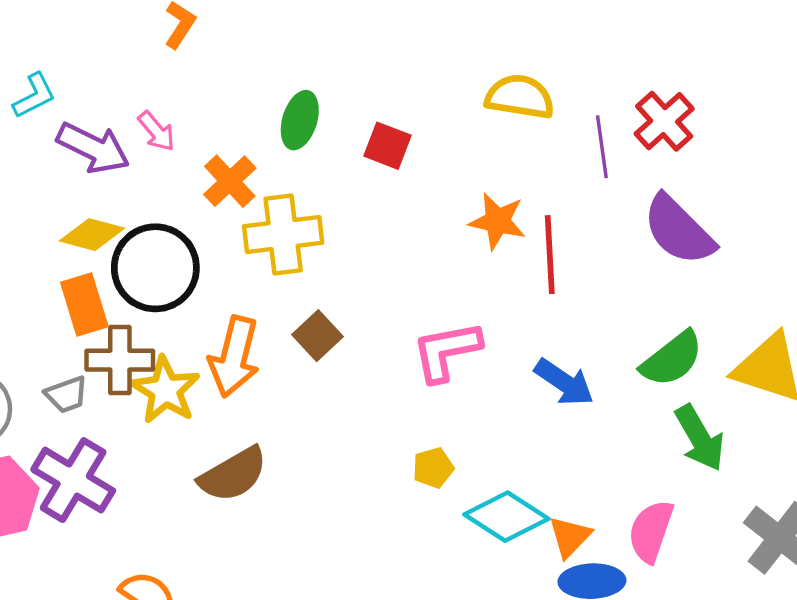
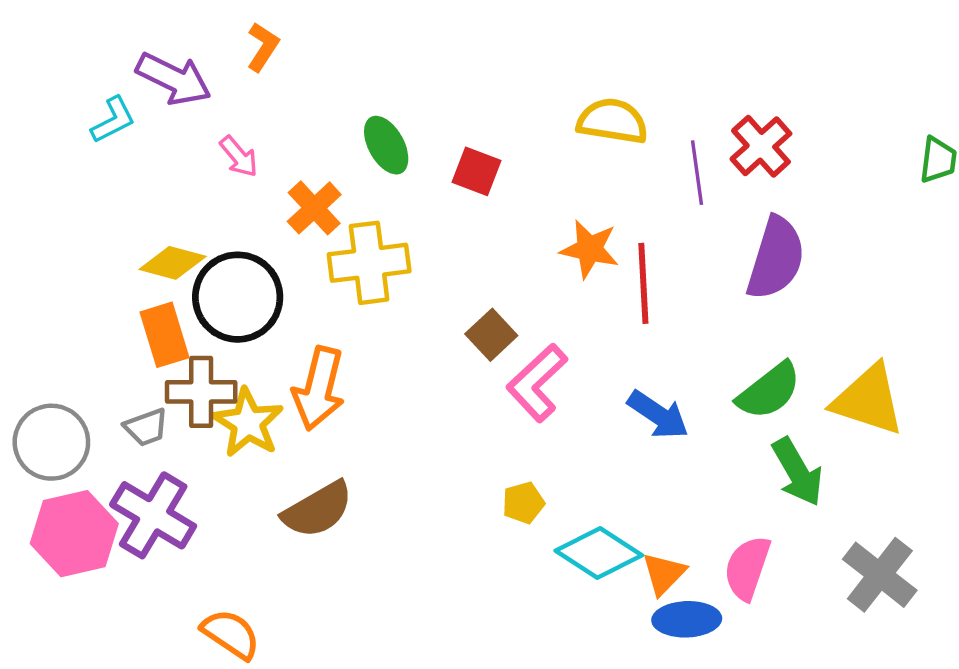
green ellipse: (300, 120) -> (386, 145), turned -46
purple arrow: (93, 148) -> (174, 79), moved
purple semicircle: (679, 230) -> (776, 258), turned -118
brown square: (318, 336) -> (491, 335), moved
pink L-shape: (446, 351) -> (537, 383), turned -32

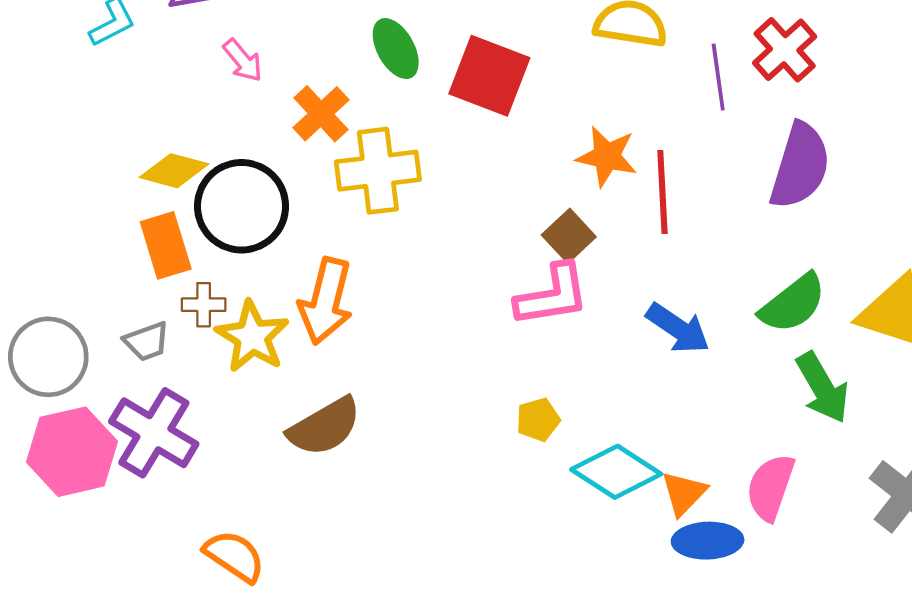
red square: (476, 171) -> (489, 76), size x1.6
brown square: (491, 335) -> (569, 236), moved
pink L-shape: (537, 383) -> (552, 295), turned -146
brown cross: (201, 392) -> (204, 305), size x0.6

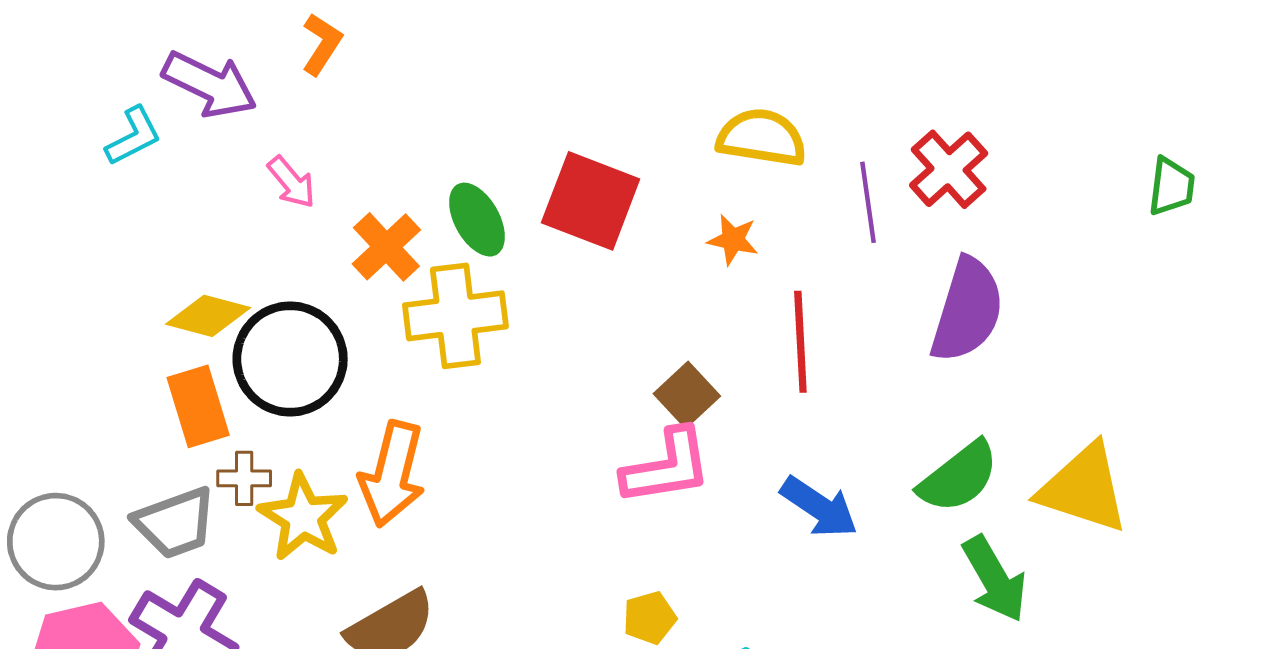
green ellipse: (396, 49) -> (477, 220), moved
orange star: (607, 156) -> (733, 240), moved, size x0.7
gray trapezoid: (147, 341) -> (175, 523), size x1.5

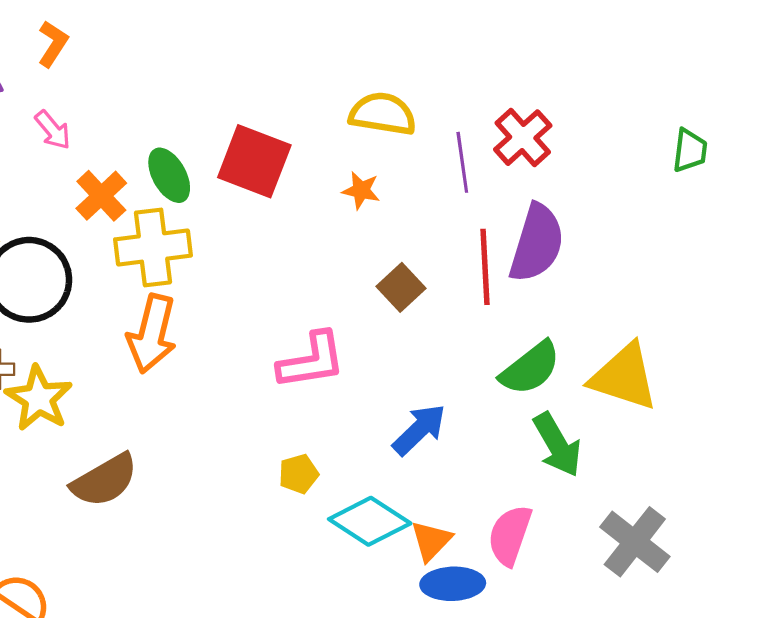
pink arrow: (292, 182) -> (53, 130), moved
red line: (800, 342) -> (485, 267), moved
brown square: (687, 395) -> (401, 287), moved
orange arrow: (392, 474) -> (152, 334), moved
blue arrow: (819, 507) -> (419, 430), moved, turned -78

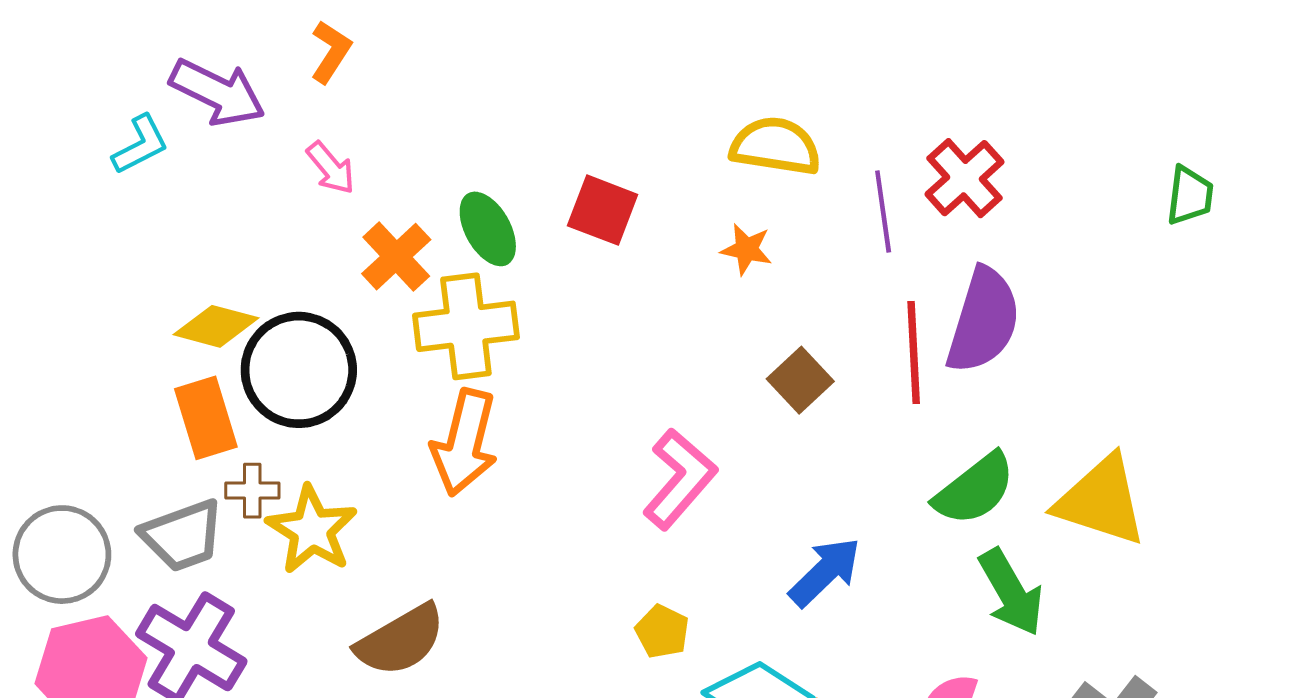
red square: (254, 161) -> (603, 210), size x0.7
pink L-shape: (311, 361) -> (680, 479), turned -40
yellow pentagon: (299, 474) -> (662, 632), turned -30

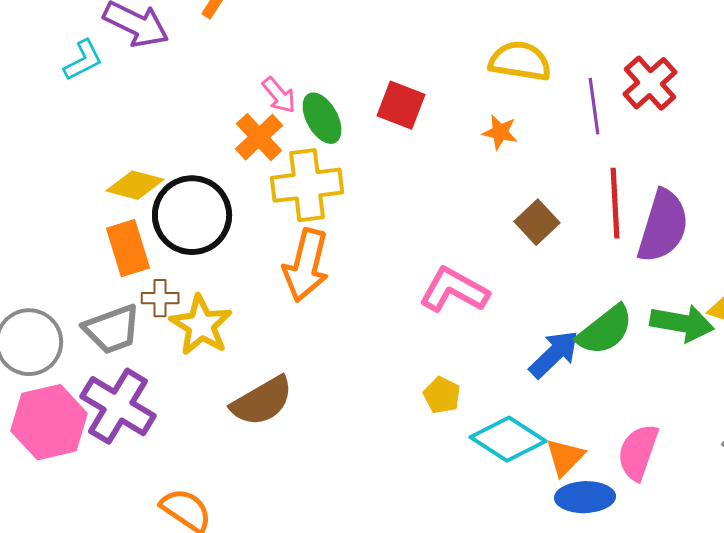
pink arrow: (331, 168) -> (279, 95), moved
purple semicircle: (983, 321) -> (663, 226), moved
pink L-shape: (680, 479) -> (454, 290), turned -102
green semicircle: (975, 489) -> (605, 330), moved
green arrow: (1011, 592) -> (682, 323), moved, turned -50

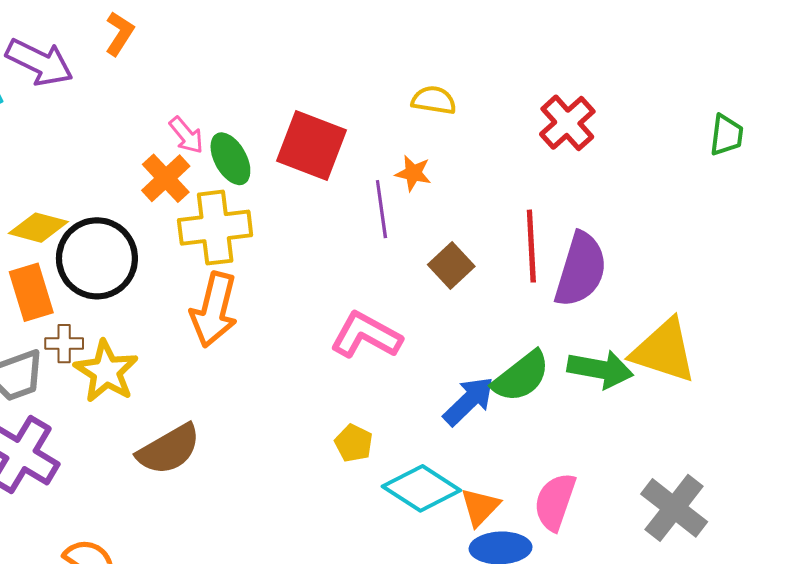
yellow semicircle: (520, 61) -> (434, 100), size x0.7
red square: (401, 105) -> (312, 145), size x1.4
purple line: (594, 106) -> (381, 209), moved

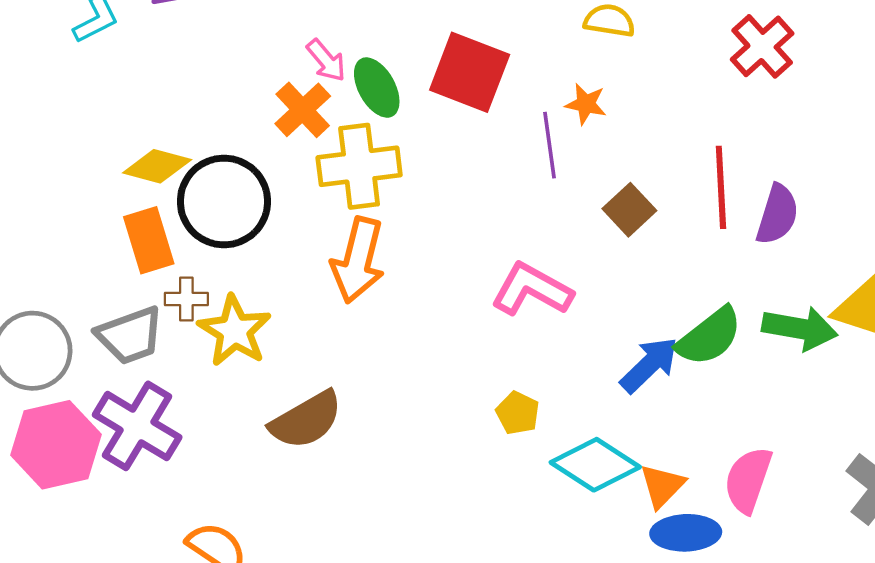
purple semicircle: (581, 270) -> (777, 214), size x0.7

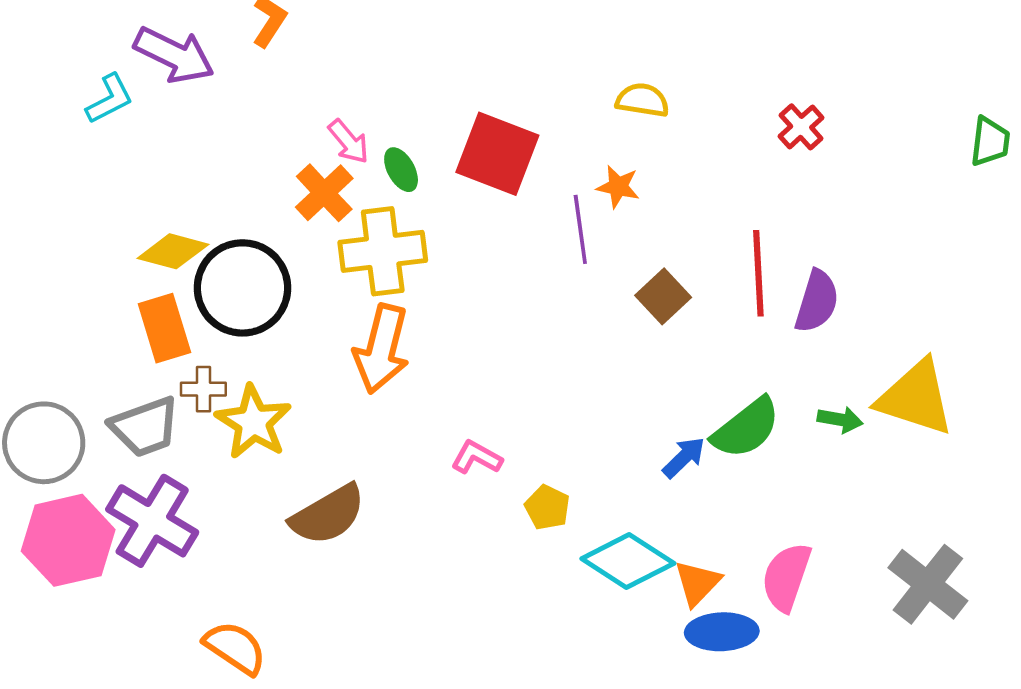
red cross: (762, 46) -> (801, 127), size x0.7
green ellipse: (377, 88) -> (401, 170), size x0.7
pink L-shape: (532, 290) -> (477, 457), moved, size x0.6
green arrow: (800, 328) -> (840, 420), size x0.6
blue arrow: (649, 365) -> (684, 457), size x0.7

